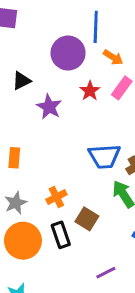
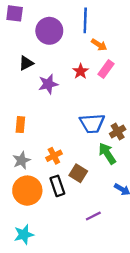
purple circle: (68, 53) -> (49, 31), moved
purple star: (49, 107) -> (48, 84), turned 30

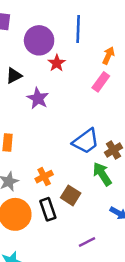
orange arrow: (99, 45) -> (108, 55), moved, turned -98
red star: (81, 71) -> (57, 63), moved
purple star: (48, 84) -> (38, 98), turned -30
blue trapezoid: (92, 123) -> (86, 141), turned -32

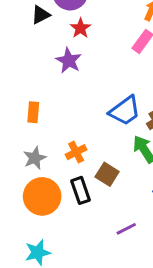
red star: (57, 63) -> (80, 28), moved
black triangle: (14, 76) -> (41, 15), moved

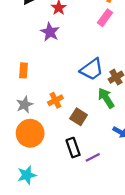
black rectangle: (80, 190) -> (73, 148), moved

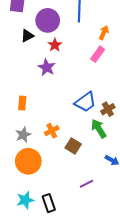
black rectangle: (73, 148) -> (49, 203), moved

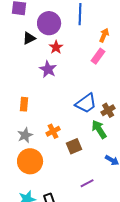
brown square: (73, 146) -> (74, 146), turned 35

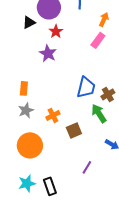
blue trapezoid: (86, 103) -> (86, 87), turned -40
gray star: (25, 135) -> (26, 110), moved
purple line: (87, 183) -> (87, 167), turned -32

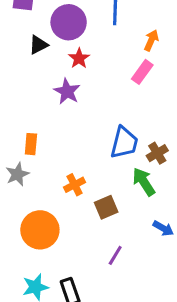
gray star: (26, 110) -> (17, 174), moved
purple line: (87, 167) -> (115, 255), moved

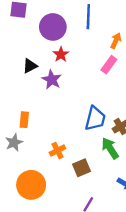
black triangle: (38, 45) -> (30, 66), moved

